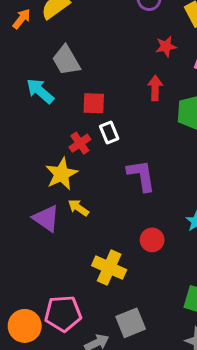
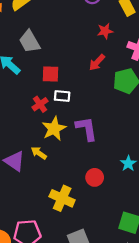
red arrow: (155, 88) -> (97, 62), turned -138
white rectangle: (109, 132) -> (62, 96), turned -63
yellow star: (62, 174) -> (54, 129), moved

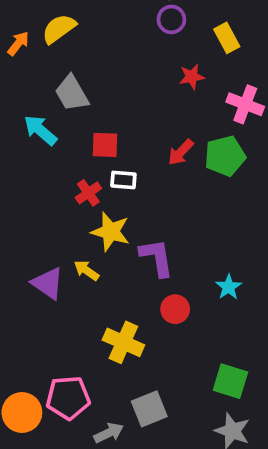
red arrow: (97, 62) -> (181, 152), moved
yellow star: (54, 129) -> (111, 232), turned -30
purple L-shape: (86, 129) -> (157, 257), moved

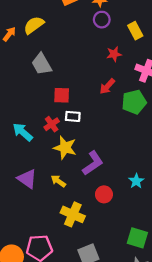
cyan arrow: (40, 130) -> (23, 132), moved
red arrow: (181, 152) -> (107, 86), moved
purple L-shape: (157, 257) -> (93, 163), turned 65
yellow arrow: (87, 270) -> (58, 181), moved

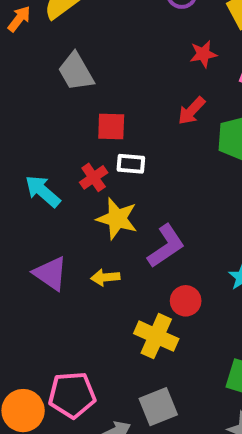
yellow arrow: (58, 181) -> (105, 277), turned -40
yellow cross: (73, 214) -> (156, 336), moved

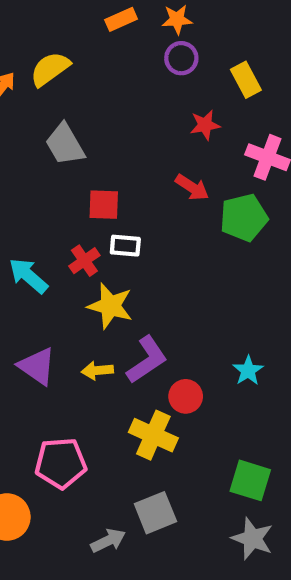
red arrow: (192, 111) -> (192, 187), turned -100
purple L-shape: (166, 246) -> (147, 360), moved
pink pentagon: (72, 395) -> (61, 463), moved

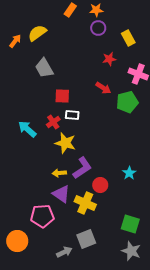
orange rectangle: (121, 19) -> (70, 10), turned -32
purple triangle: (37, 366) -> (61, 194), moved

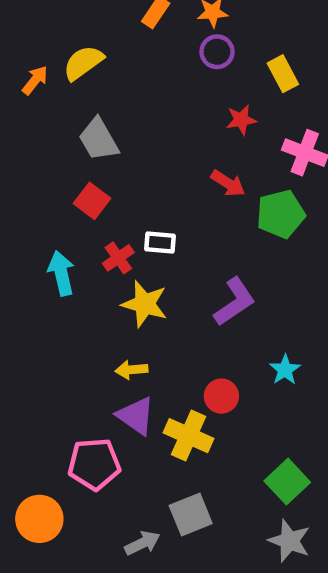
red square: (62, 96) -> (92, 201), moved, turned 35
cyan arrow: (27, 129) -> (61, 273), turned 36
purple L-shape: (82, 168) -> (235, 302), moved
green square: (130, 224) -> (287, 482), turned 30

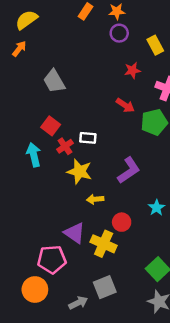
yellow semicircle: (83, 63) -> (26, 20), moved
red square: (92, 201) -> (51, 126), moved
yellow arrow: (131, 370) -> (95, 199), moved
orange circle: (39, 519) -> (35, 290), moved

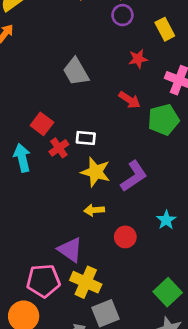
gray trapezoid: (54, 81) -> (76, 72), moved
yellow star: (79, 172) -> (96, 172), moved
yellow cross: (104, 244) -> (86, 282), moved

